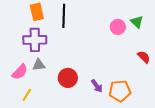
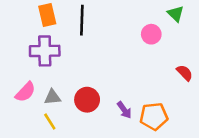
green triangle: (137, 22) -> (176, 14), moved
gray triangle: (39, 65) -> (52, 97), moved
yellow line: (27, 95) -> (50, 122), moved, turned -64

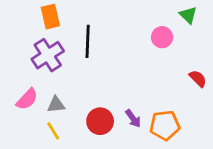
black line: (82, 20) -> (88, 41), moved
purple cross: (45, 51) -> (48, 55), turned -32
red circle: (87, 100) -> (100, 121), moved

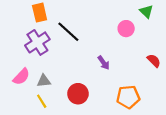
black line: (88, 41) -> (68, 32), turned -50
purple arrow: (133, 118) -> (104, 63), moved

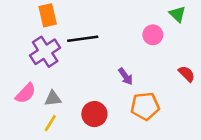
black line: (68, 32) -> (83, 39), turned -50
orange pentagon: (128, 97) -> (145, 106), moved
yellow line: (42, 101) -> (50, 123), turned 64

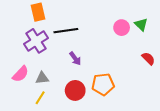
green triangle: (178, 14) -> (141, 24), moved
purple arrow: (126, 76) -> (75, 59), moved
orange pentagon: (145, 106) -> (103, 84), moved

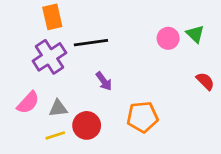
red circle: (75, 90) -> (87, 125), moved
yellow line: (40, 98) -> (55, 135), turned 40

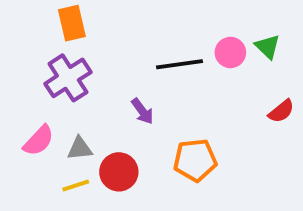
black line: (91, 43) -> (180, 64), moved
red semicircle: (205, 81) -> (281, 111), turned 96

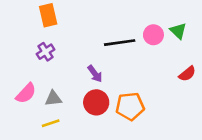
purple cross: (68, 78) -> (45, 52), size x0.6
red circle: (119, 172) -> (96, 102), moved

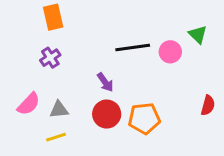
pink circle: (153, 35) -> (170, 52), moved
red semicircle: (187, 74) -> (208, 105), moved, turned -36

